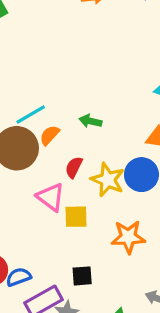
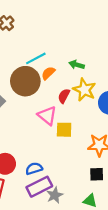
yellow star: (108, 180) -> (84, 90), moved
black square: (82, 276) -> (97, 174), moved
blue semicircle: (19, 277) -> (34, 169), moved

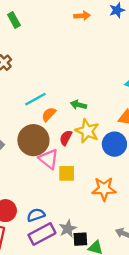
brown circle: (25, 81) -> (33, 140), moved
black square: (97, 174) -> (80, 239), moved
gray star: (55, 195) -> (68, 229), moved

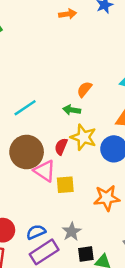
orange semicircle: (49, 114) -> (84, 89), moved
gray star: (68, 229) -> (72, 232), moved

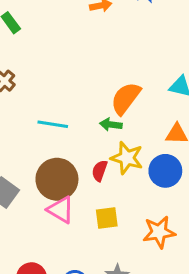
orange semicircle: (84, 89) -> (126, 98), size x1.6
cyan line: (25, 108) -> (53, 124), turned 45
pink triangle: (45, 171) -> (61, 210), moved

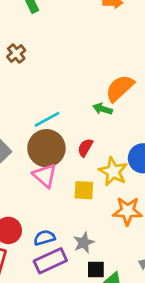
cyan line: (53, 124) -> (47, 119), moved, turned -48
yellow star: (127, 158) -> (113, 171), moved

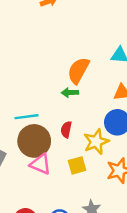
cyan line: (47, 119) -> (27, 117), turned 40
yellow star: (113, 171) -> (96, 142), turned -30

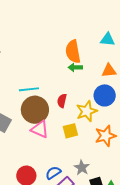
orange semicircle: (78, 70) -> (73, 52), turned -40
green arrow: (70, 93) -> (75, 67), moved

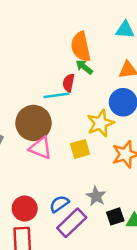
green arrow: (75, 67) -> (84, 67), turned 40
cyan line: (29, 89) -> (56, 95), moved
red semicircle: (62, 101) -> (69, 83), moved

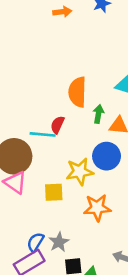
green arrow: (84, 67) -> (98, 114), moved, turned 48
blue semicircle: (59, 204) -> (35, 242), moved, turned -36

